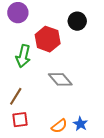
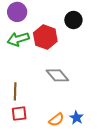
green arrow: (23, 56) -> (18, 39), moved, turned 60
brown line: (16, 96) -> (15, 91), turned -30

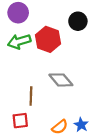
brown line: (15, 91) -> (31, 96), moved

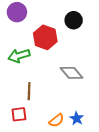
green arrow: (19, 41) -> (19, 56), moved
gray diamond: (61, 80) -> (72, 73), moved

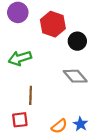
black circle: (74, 20) -> (77, 41), moved
red hexagon: (45, 37) -> (53, 24), moved

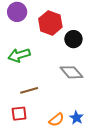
brown line: (31, 95) -> (29, 90), turned 72

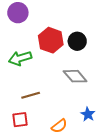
red hexagon: (50, 23) -> (51, 40), moved
blue star: (77, 118) -> (88, 114), moved

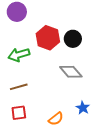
brown line: (31, 95) -> (19, 87), moved

